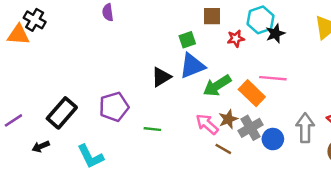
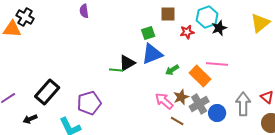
green arrow: (217, 86) -> (172, 70), size x0.6
purple pentagon: (114, 107) -> (89, 103), moved
green line: (152, 129) -> (116, 70), moved

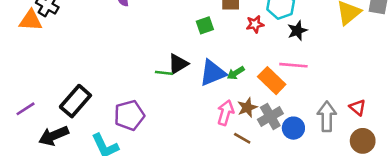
black star: (219, 28) -> (297, 31), moved
blue triangle: (152, 54) -> (213, 73), moved
pink arrow: (164, 101) -> (225, 113), turned 66
black arrow: (30, 119) -> (54, 136), size x1.6

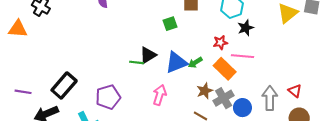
orange triangle: (31, 20) -> (18, 29), moved
red star: (255, 24) -> (220, 42), moved
purple line: (25, 109) -> (23, 92), turned 42
pink arrow: (225, 113) -> (160, 95), moved

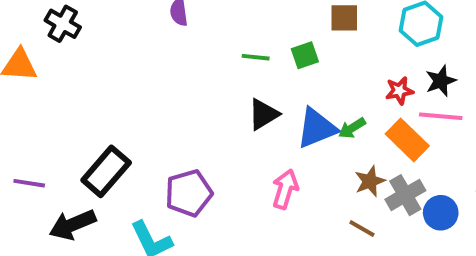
black star: (246, 28) -> (441, 81), moved
green line: (136, 62) -> (256, 57), moved

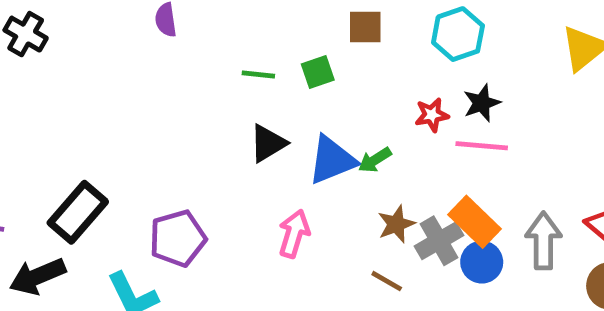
orange rectangle: (407, 140) -> (475, 222), moved

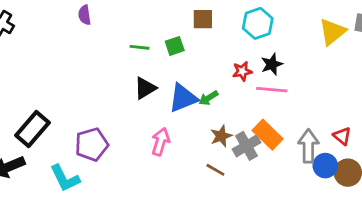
blue circle: (482, 262) -> (325, 166), moved

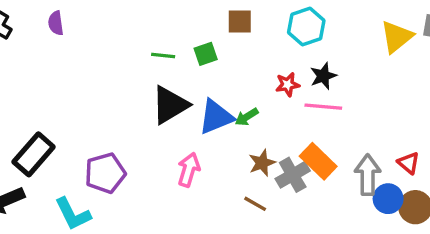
purple semicircle: (85, 15) -> (56, 23), moved
black triangle: (145, 88) -> (170, 105), size x1.4

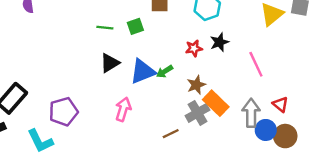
black triangle: (170, 105) -> (110, 63), size x0.7
pink line: (323, 107) -> (256, 64), moved, turned 60
brown star: (262, 163) -> (196, 85), moved
brown line: (255, 204) -> (171, 134), turned -56

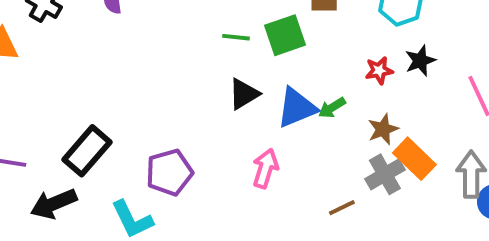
green square: (135, 26) -> (285, 35), size x1.5

